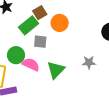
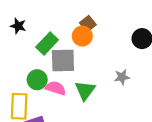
brown square: (40, 13) -> (88, 24), moved
gray square: (40, 42) -> (63, 60), size x1.6

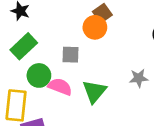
green rectangle: (47, 44) -> (24, 46), moved
gray square: (63, 60) -> (71, 55), size x0.6

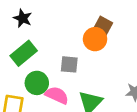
brown square: (102, 13) -> (103, 26), turned -30

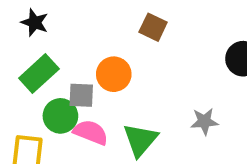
orange circle: (95, 39) -> (114, 74), moved
gray square: (69, 64) -> (81, 95), moved

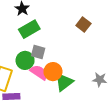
green rectangle: (39, 74) -> (29, 29), moved
orange circle: (114, 74) -> (53, 72), moved

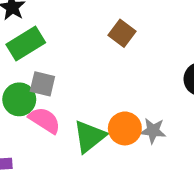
orange circle: (53, 72) -> (125, 128), moved

